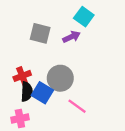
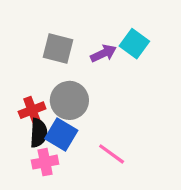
cyan square: (84, 17) -> (134, 44), moved
gray circle: (60, 78) -> (69, 100), moved
pink cross: (20, 118) -> (45, 162), moved

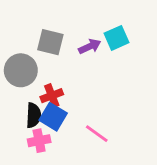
cyan square: (134, 44) -> (117, 38), turned 30
gray circle: (69, 100) -> (21, 70), moved
red cross: (32, 110) -> (52, 96), moved

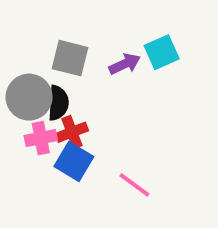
black semicircle: (33, 115) -> (58, 103), moved
pink cross: (39, 141) -> (41, 138), moved

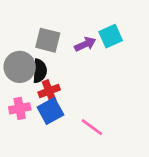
pink cross: (41, 138) -> (20, 108), moved
blue square: (74, 161) -> (50, 111), turned 30

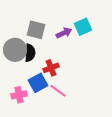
red cross: (49, 91) -> (51, 68), moved
pink cross: (20, 108) -> (19, 95), moved
pink line: (92, 127) -> (58, 91), moved

